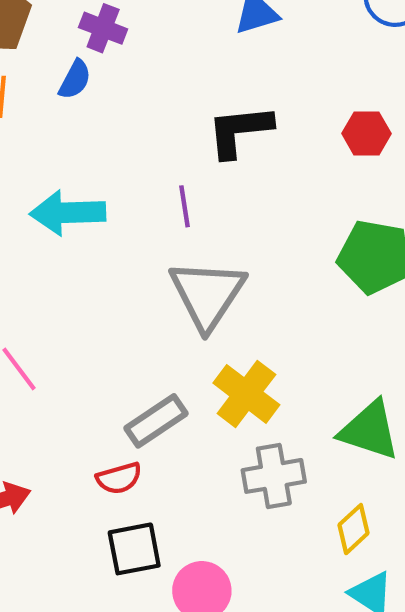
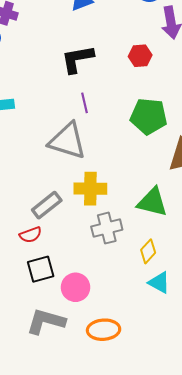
purple line: (185, 206) -> (85, 103), moved
gray triangle: (207, 294) -> (67, 141), turned -42
yellow cross: (246, 394) -> (90, 189), turned -32

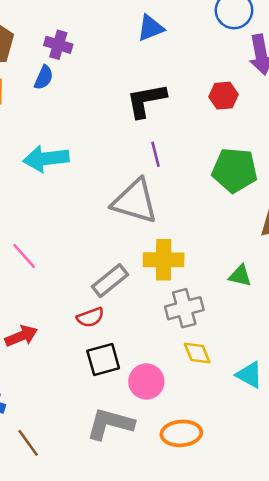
green triangle: (152, 202) -> (240, 276), size x0.6
yellow diamond: (148, 251) -> (197, 353), moved, turned -65

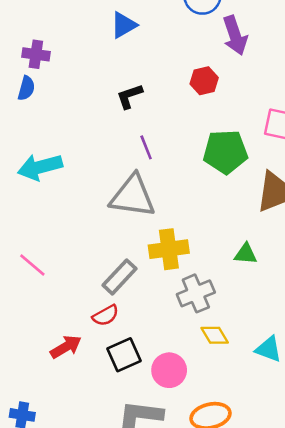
black L-shape: (146, 100) -> (130, 96), size x0.7
red arrow: (21, 336) -> (66, 347), moved

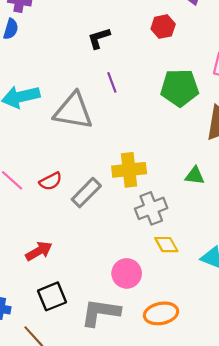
gray triangle: (133, 196) -> (73, 111), moved
red semicircle: (106, 315) -> (51, 181), moved
black square: (124, 355) -> (52, 296), moved

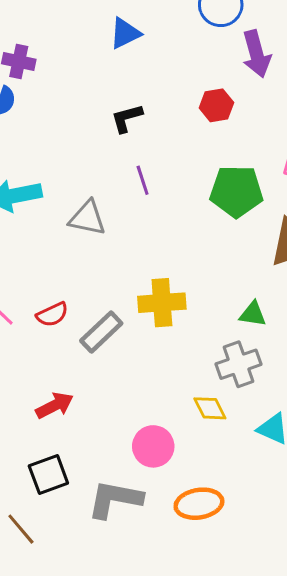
gray triangle: (73, 111) -> (87, 218), size x0.7
gray cross: (151, 208) -> (238, 364), moved
red arrow: (39, 251) -> (55, 405), moved

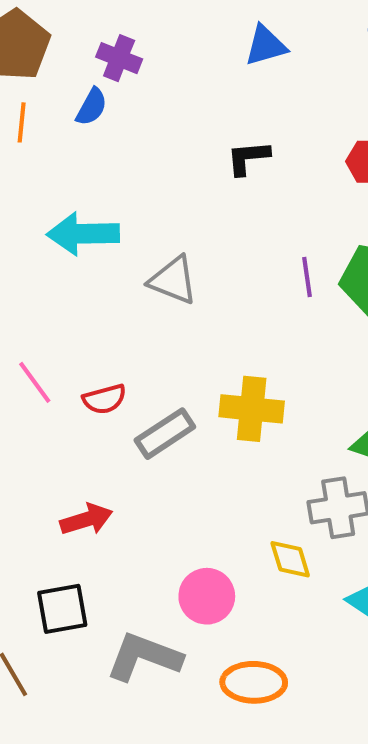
purple line: (143, 180) -> (307, 277), moved

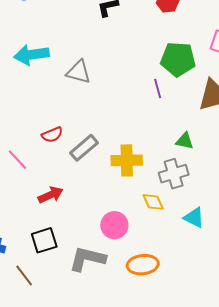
purple line: (307, 277) -> (158, 88), moved
pink line: (35, 382) -> (17, 160), moved
yellow cross: (252, 409) -> (127, 160), moved

